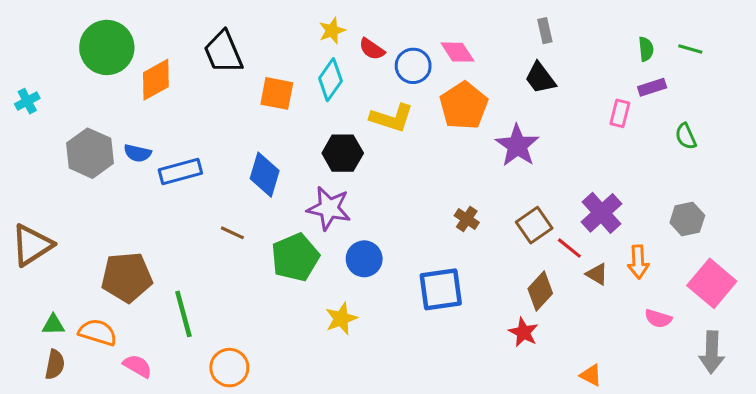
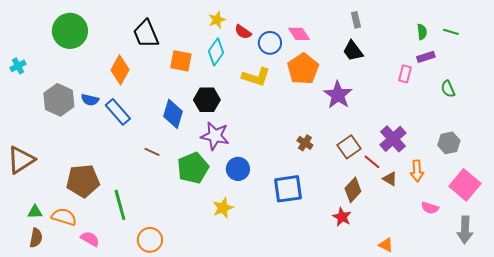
orange diamond: (156, 80) -> (120, 70), moved, turned -32
black hexagon: (343, 153) -> (207, 100), moved
blue rectangle: (180, 172) -> (118, 112), turned 64

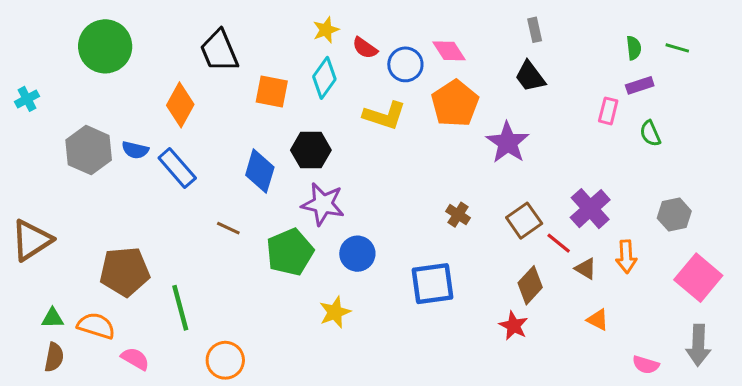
green semicircle: (448, 89) -> (650, 133), moved
pink semicircle: (430, 208) -> (646, 365), moved
orange triangle: (386, 245) -> (598, 320), moved

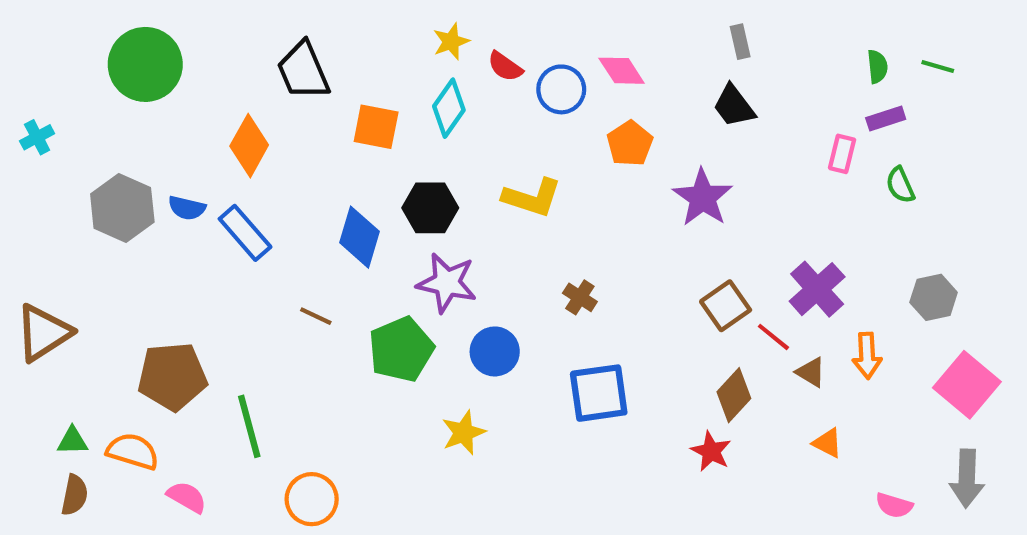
orange pentagon: (455, 103) -> (630, 143), size x0.7
yellow L-shape: (384, 115) -> (532, 198), moved
brown cross: (458, 215) -> (580, 297), moved

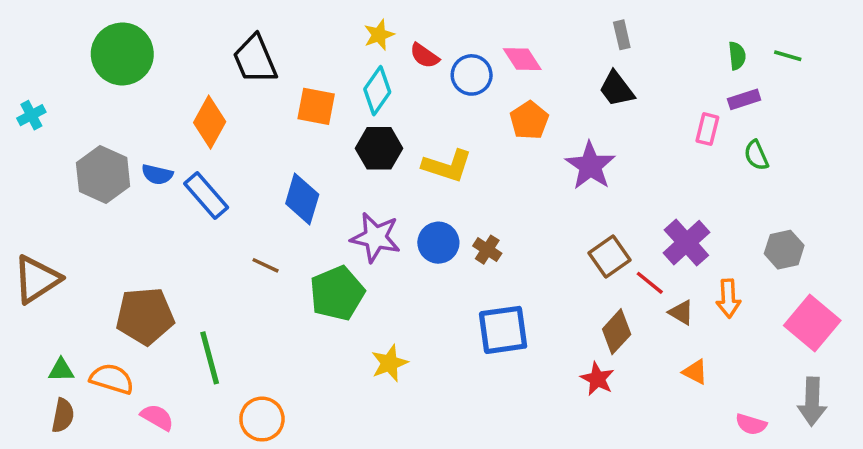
black hexagon: (430, 208) -> (379, 148), moved
blue circle: (495, 351) -> (438, 243), moved

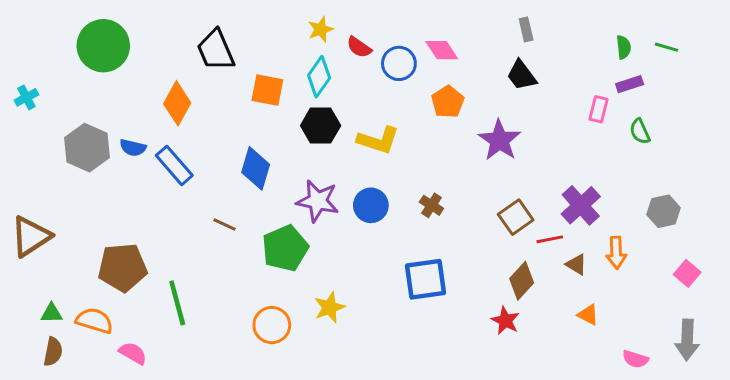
brown cross: (487, 250) -> (431, 205), moved
red line: (650, 283) -> (550, 239), turned -50
pink square: (812, 323) -> (687, 273), size x0.6
orange circle: (262, 419) -> (272, 325), moved

